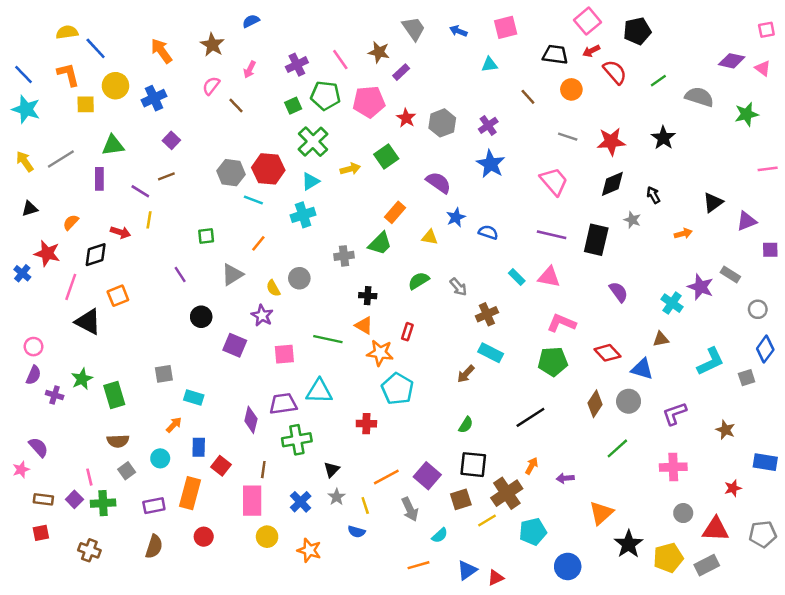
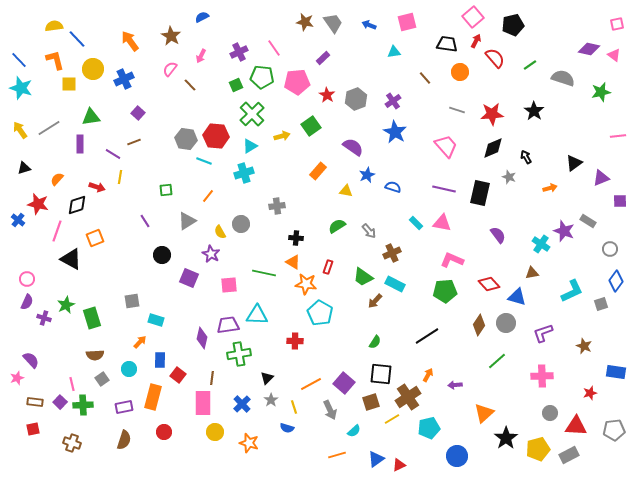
red arrow: (591, 51) -> (476, 41), turned 144
brown star: (379, 52) -> (305, 22), moved
green trapezoid: (380, 243) -> (363, 277), moved, turned 80

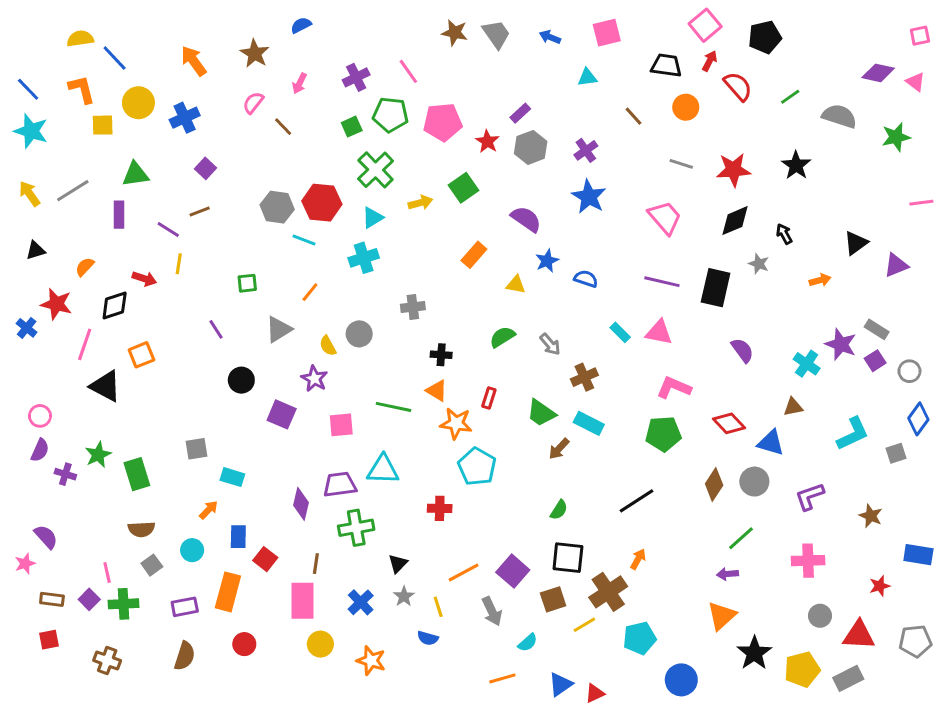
purple rectangle: (323, 58) -> (520, 113), moved
purple square: (620, 201) -> (875, 361), moved, turned -32
purple arrow: (455, 385) -> (728, 574), moved

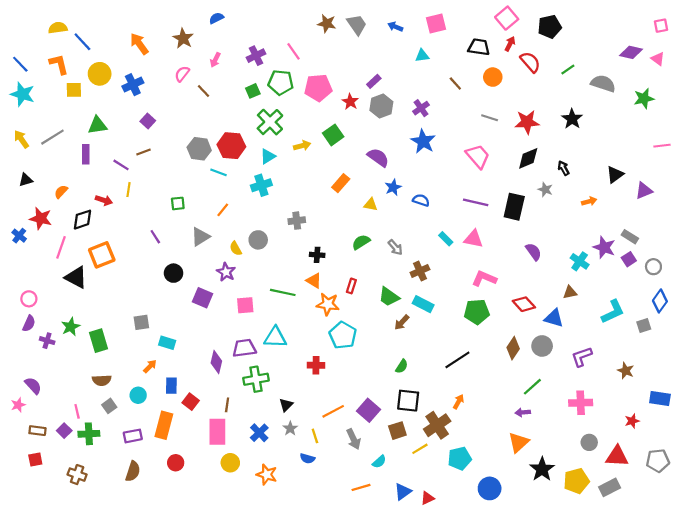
orange square: (141, 355) -> (102, 255), size x1.4

